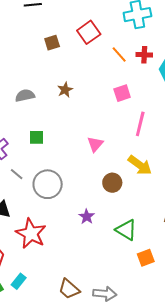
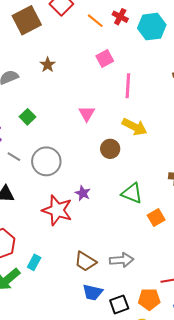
brown square: (52, 43) -> (27, 20), size x1.8
red cross: (144, 55) -> (120, 17), turned 35
green square: (37, 137) -> (28, 117), turned -35
purple star: (87, 217) -> (83, 193), moved
red star: (31, 234) -> (57, 210), moved

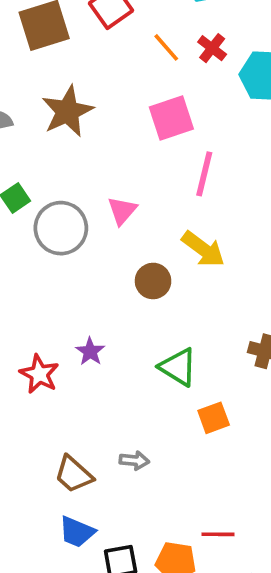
pink square: (105, 59) -> (171, 118), size x1.4
brown star: (48, 65) -> (67, 111), size x1.8
gray circle: (46, 161) -> (61, 228), moved
red star: (57, 210) -> (39, 374), size x0.7
gray arrow: (122, 260) -> (134, 460), moved, size x0.7

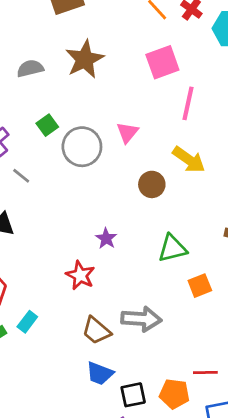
green triangle: (178, 367) -> (172, 248), turned -44
red star: (39, 374) -> (80, 275), moved
gray arrow: (134, 460) -> (141, 319), size x1.8

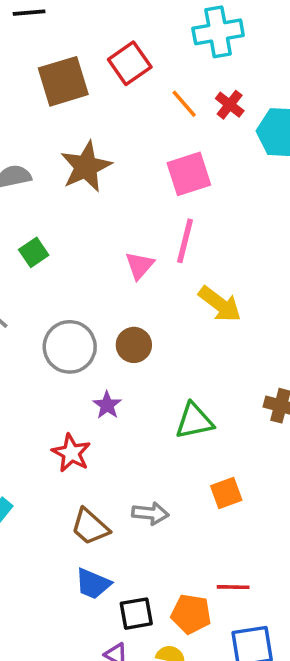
pink line: (188, 103) -> (185, 241), moved
gray circle: (82, 147) -> (70, 347), moved
brown circle: (152, 184) -> (134, 345), moved
orange square: (200, 286) -> (226, 493), moved
gray arrow: (141, 319) -> (150, 513), size x0.7

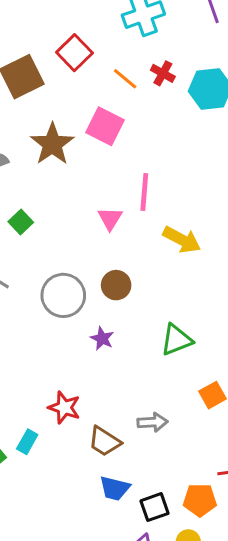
pink square: (189, 174) -> (105, 126), moved, turned -36
red star: (71, 453) -> (64, 408), moved

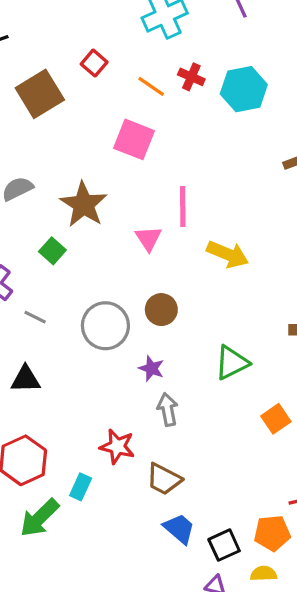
red square: (74, 53) -> (94, 63), size x0.7
brown star: (52, 144) -> (84, 204), moved
gray arrow: (153, 422) -> (168, 409), moved, turned -92
blue trapezoid: (115, 488) -> (179, 529), turned -148

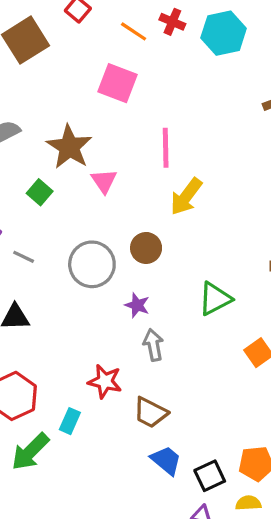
pink triangle: (148, 238) -> (104, 181), moved
yellow arrow: (228, 254) -> (186, 196), moved, turned 105

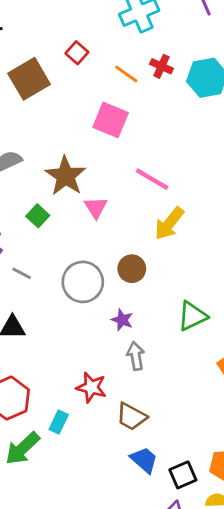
pink line: (166, 148) -> (152, 179), turned -60

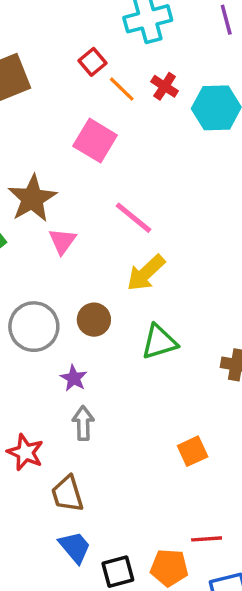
red square: (77, 53) -> (93, 62), moved
green triangle: (192, 316) -> (159, 342), moved
brown trapezoid: (131, 417) -> (67, 494), turned 36

